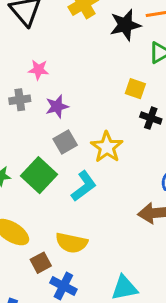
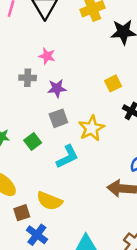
yellow square: (135, 89) -> (113, 83), moved, turned 35
green square: (39, 175) -> (33, 142), size x0.6

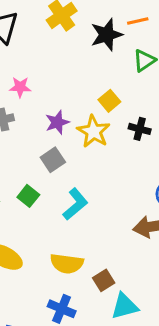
purple star: (57, 88) -> (57, 122), moved
yellow star: (91, 128) -> (94, 131), moved
brown square: (22, 213) -> (104, 280), moved

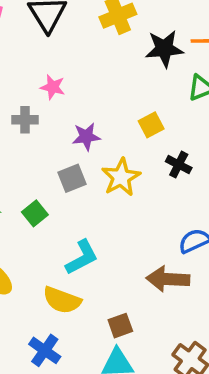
yellow star: (94, 131) -> (121, 177), moved
cyan L-shape: (75, 204) -> (82, 257), moved
brown square: (104, 280) -> (120, 326), moved

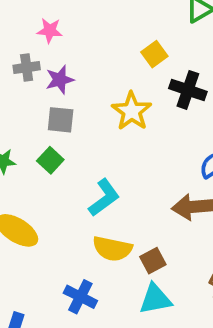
purple star: (86, 137) -> (60, 80), moved
black cross: (179, 165) -> (188, 90), size x1.4
gray square: (72, 178) -> (61, 120), moved, turned 36
yellow semicircle: (62, 300) -> (112, 249), moved

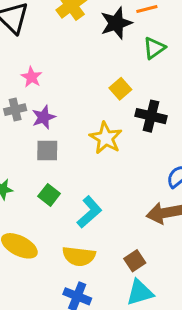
pink star: (50, 31) -> (31, 77), turned 30
green square: (50, 160) -> (49, 195), moved
yellow semicircle: (112, 249) -> (79, 256), moved

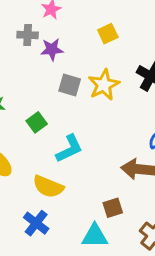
yellow square: (120, 89) -> (108, 34), moved
gray square: (47, 151) -> (70, 85), moved
brown square: (135, 261) -> (113, 208), moved

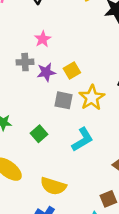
yellow square: (108, 34) -> (72, 71), moved
cyan L-shape: (69, 149) -> (82, 140), moved

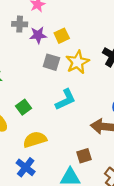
green square: (39, 134) -> (23, 107), moved
yellow semicircle: (53, 186) -> (35, 140), turned 140

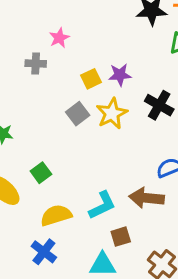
purple star: (38, 35) -> (120, 75), moved
gray square: (51, 62) -> (78, 114), turned 36
cyan L-shape: (65, 100) -> (102, 205), moved

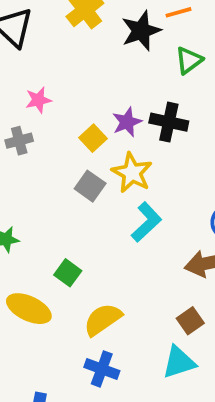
pink star: (59, 38) -> (38, 100), turned 30
black cross: (159, 105) -> (169, 122), moved
cyan L-shape: (102, 205) -> (146, 222), moved

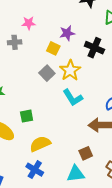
purple star: (127, 122) -> (67, 33), moved
yellow square: (93, 138) -> (53, 48), turned -32
cyan L-shape: (146, 222) -> (73, 98), turned 90
green square: (68, 273) -> (27, 116), turned 32

